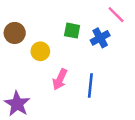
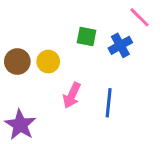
brown circle: (15, 33) -> (17, 62), moved

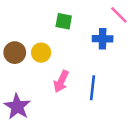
green square: (87, 36) -> (64, 21), moved
blue cross: (120, 45) -> (103, 39), turned 30

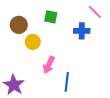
brown circle: (15, 53) -> (19, 25), moved
blue line: (93, 88) -> (67, 82), moved

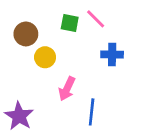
pink line: (95, 12) -> (96, 19), moved
blue cross: (82, 31) -> (112, 55), moved

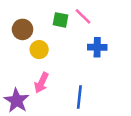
pink arrow: (67, 89) -> (41, 83), moved

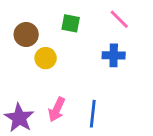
pink line: (83, 16) -> (119, 19), moved
pink arrow: (41, 83) -> (57, 110), moved

